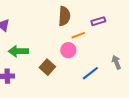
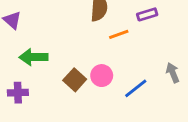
pink circle: (68, 50) -> (102, 76), moved

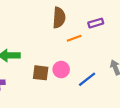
brown square: (75, 80) -> (41, 73), turned -35

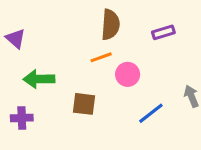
orange line: (74, 38) -> (101, 57), moved
pink circle: (61, 70) -> (128, 74), moved

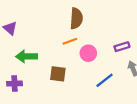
purple rectangle: (163, 32) -> (122, 47), moved

